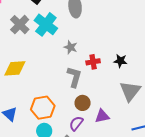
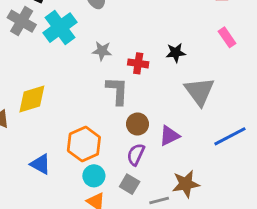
cyan cross: (46, 24) -> (60, 28), turned 30
gray cross: (20, 25) -> (22, 21), moved
red cross: (93, 62) -> (138, 63), turned 32

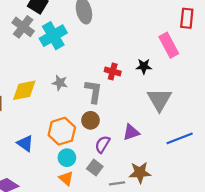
pink rectangle: (227, 37) -> (169, 45), moved, size x1.5
gray star: (102, 51) -> (60, 83), moved
brown circle: (138, 124) -> (91, 120), moved

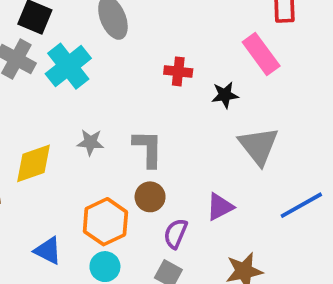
red cross: (113, 71) -> (178, 71), moved
cyan circle: (67, 158) -> (105, 267), moved

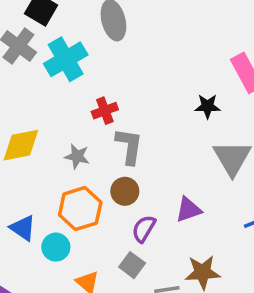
red cross: (178, 71) -> (105, 111), moved, turned -35
gray star: (90, 142) -> (77, 156), moved
cyan circle: (105, 267) -> (56, 247), moved

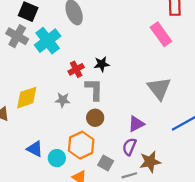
black star: (208, 106) -> (102, 64), moved
orange hexagon: (80, 209) -> (81, 145), moved
purple semicircle: (144, 229) -> (129, 147), moved

